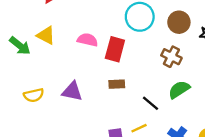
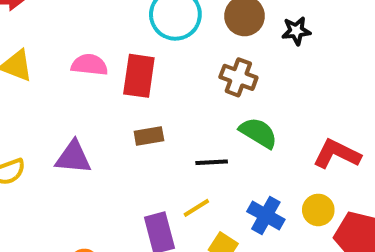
green semicircle: (179, 90) -> (258, 133), turned 70
black line: (151, 103) -> (212, 162), turned -36

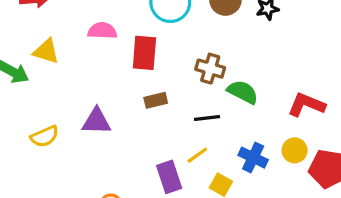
pink semicircle: (89, 65) -> (102, 31), moved
brown cross: (238, 77) -> (210, 69), moved

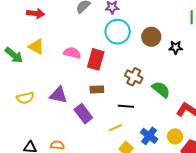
pink semicircle: (102, 31) -> (72, 53), moved
green semicircle: (243, 92) -> (161, 89), moved
purple rectangle: (169, 177) -> (83, 114), moved, turned -30

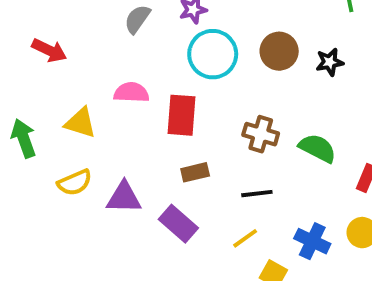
red arrow: (36, 13) -> (49, 50), turned 30
yellow triangle: (36, 47) -> (80, 123), moved
pink semicircle: (72, 53) -> (131, 92), moved
green arrow: (14, 55) -> (24, 138), turned -138
yellow semicircle: (25, 98) -> (75, 183), moved

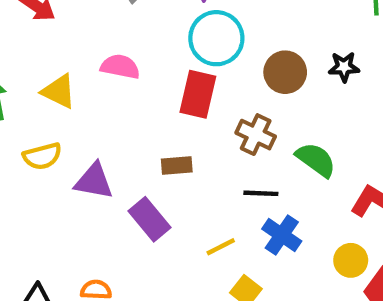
brown circle: (279, 51) -> (285, 72), moved
red rectangle: (182, 115) -> (198, 94), moved
black line: (257, 194) -> (261, 193), moved
blue cross: (312, 241) -> (282, 235), moved

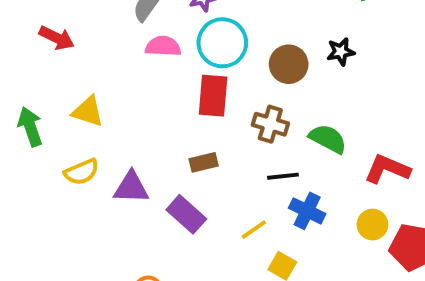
pink semicircle: (120, 67) -> (163, 46), moved

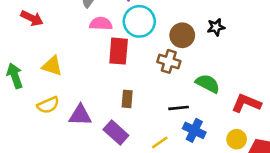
red rectangle: (213, 96) -> (119, 51), moved
brown cross: (270, 124) -> (169, 61), moved
brown rectangle: (204, 162) -> (127, 99), turned -72

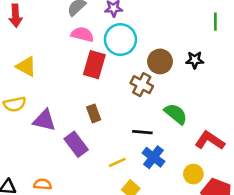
red arrow: (32, 18) -> (16, 16), turned 50
brown rectangle: (127, 99) -> (94, 113), turned -36

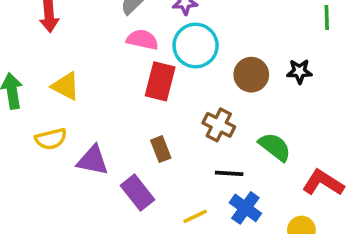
brown cross: (142, 85) -> (219, 125), moved

